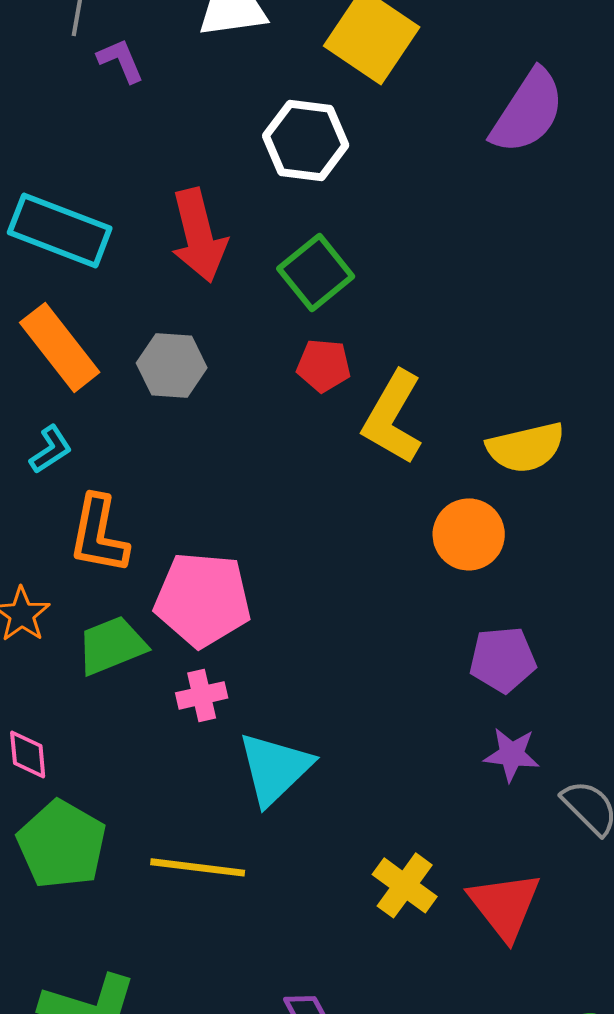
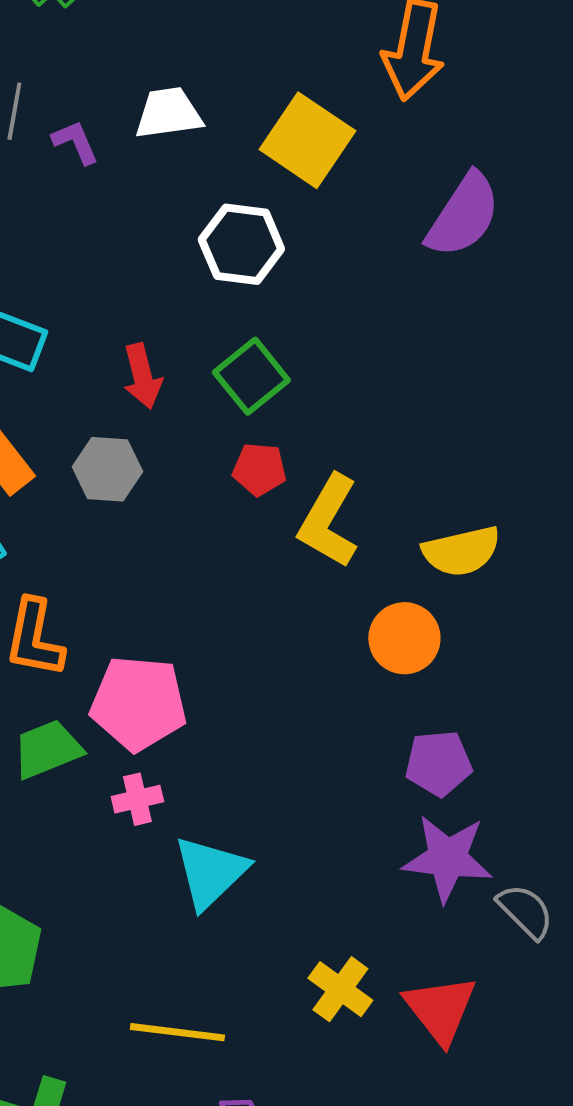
purple L-shape: (121, 60) -> (75, 142), moved
red arrow: (199, 235) -> (142, 376), moved, size x0.7
purple star: (512, 754) -> (447, 858), size x1.6
yellow line: (198, 867) -> (177, 1032), moved

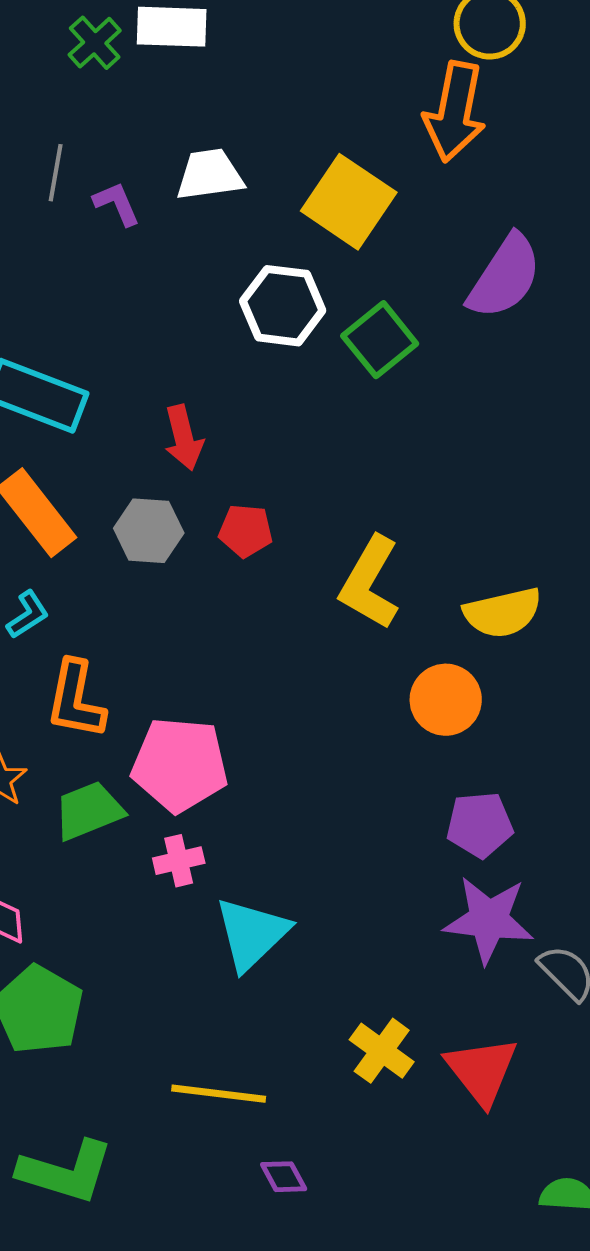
green square: (251, 376) -> (380, 340), moved
red pentagon: (259, 469) -> (246, 531), moved

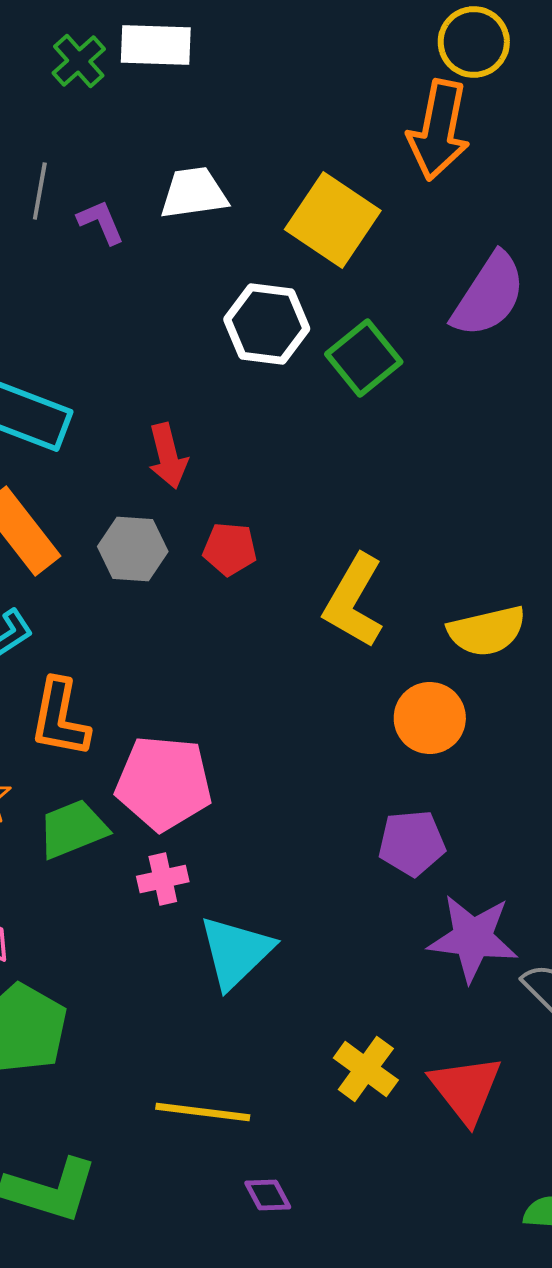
purple pentagon: (480, 825) -> (412, 843), moved

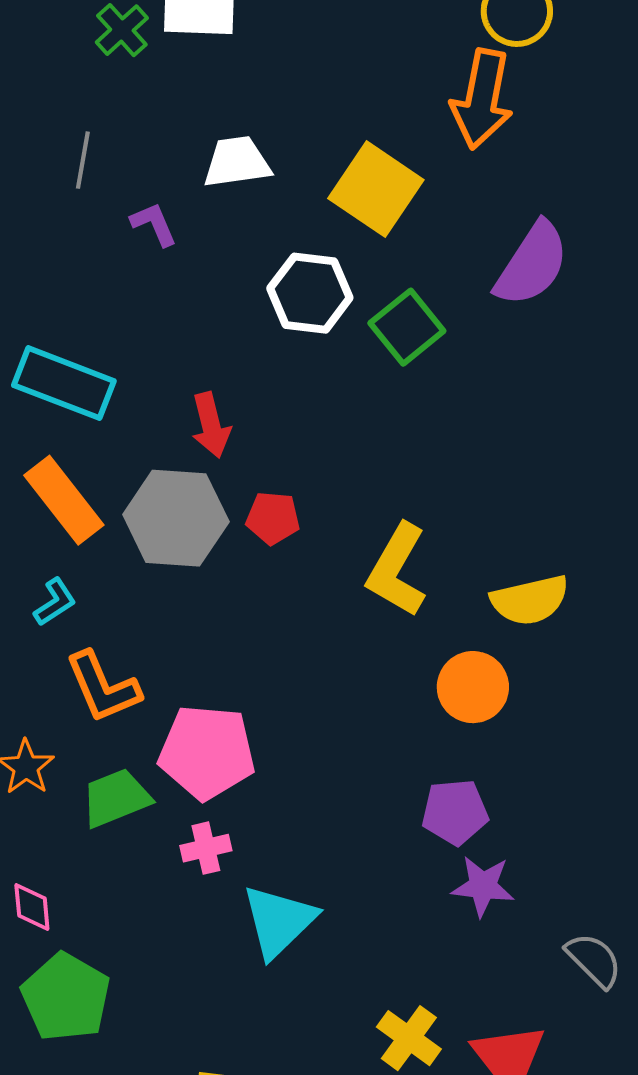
purple L-shape: (101, 222) -> (154, 224), moved
gray hexagon: (133, 549) -> (176, 518), size x1.5
orange L-shape: (60, 718) -> (103, 687), turned -34
purple star: (473, 938) -> (483, 886), moved, size x0.7

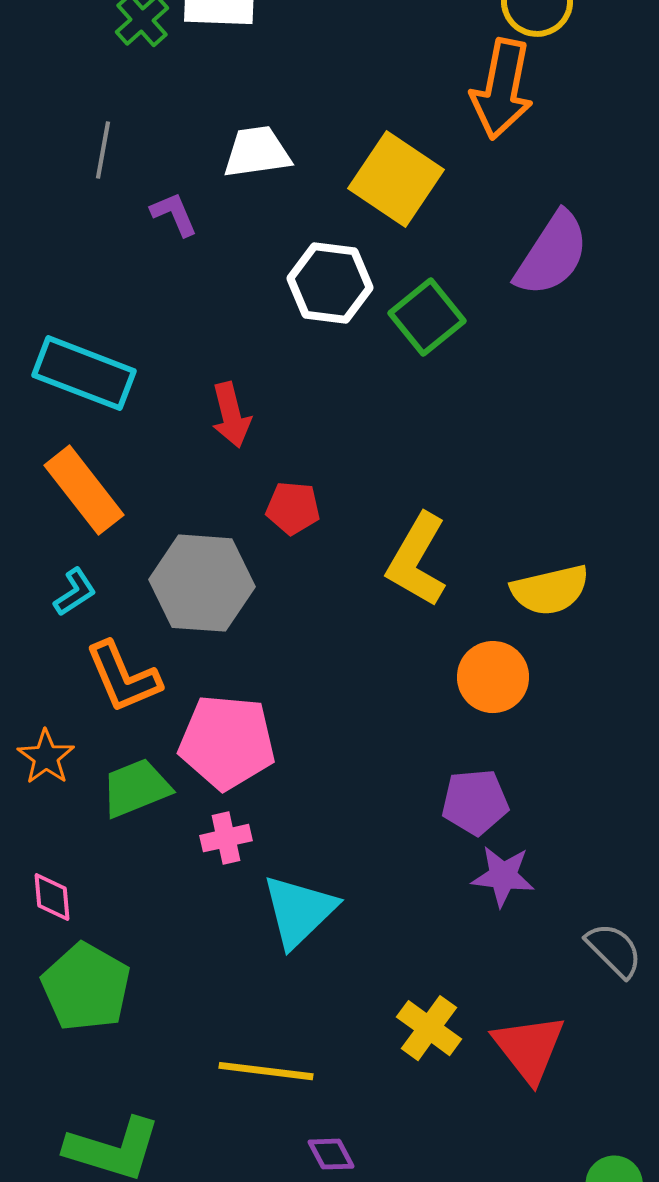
gray hexagon: (176, 518) -> (202, 583), moved

